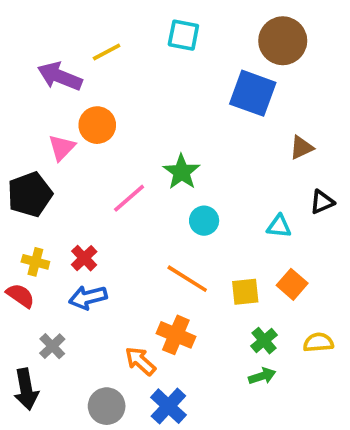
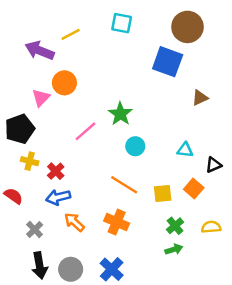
black triangle: (322, 202) -> (214, 165), moved
yellow cross: (35, 262) -> (30, 161), moved
orange arrow: (140, 361) -> (74, 222), moved
black arrow: (26, 389) -> (40, 266), moved

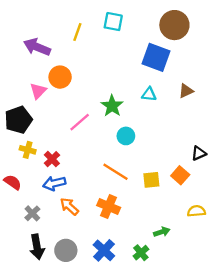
yellow line: (71, 34) -> (77, 32), moved, turned -42
cyan triangle: (185, 150) -> (149, 94), moved
green cross: (175, 226) -> (141, 253), moved

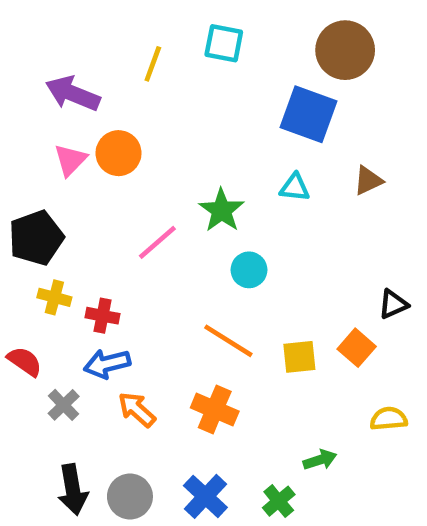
pink triangle: (38, 91) -> (70, 160), moved
red cross: (52, 159) -> (102, 316), turned -35
gray cross: (32, 213) -> (64, 405), moved

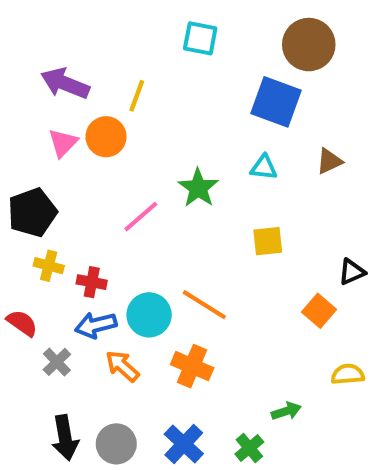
yellow line: (153, 64) -> (137, 96), moved
cyan circle: (249, 270) -> (149, 315), moved, size x1.4
yellow square: (299, 357) -> (268, 241), moved

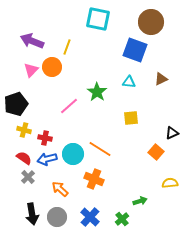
cyan square: (200, 38) -> (98, 19), size x1.4
red semicircle: (22, 323) -> (24, 158), moved
orange arrow: (122, 366) -> (60, 189), moved

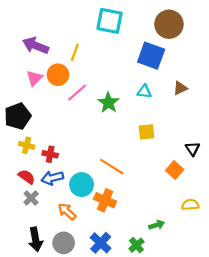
pink line: (69, 106) -> (77, 93), moved
black triangle: (172, 133) -> (193, 149), turned -40
cyan circle: (73, 154) -> (82, 185), moved

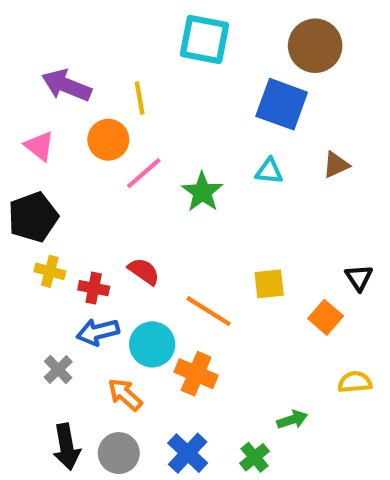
yellow line: (75, 52) -> (140, 98), turned -30
pink triangle: (34, 78) -> (39, 146), moved, turned -36
yellow square: (147, 132) -> (269, 284), moved
red semicircle: (27, 177) -> (144, 271), moved

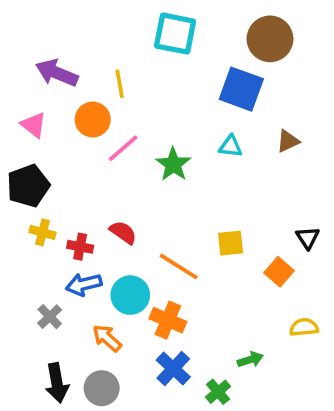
blue cross: (188, 453) -> (173, 369), moved

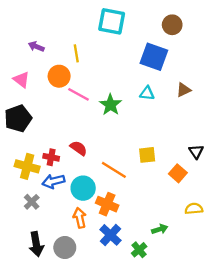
brown circle: (270, 39) -> (172, 25), size x0.7
purple arrow: (57, 73) -> (36, 46), size x0.6
pink line: (123, 148) -> (79, 94), turned 70
yellow cross: (43, 232) -> (27, 166), moved, size x1.5
orange arrow: (107, 338) -> (80, 218), moved, turned 36

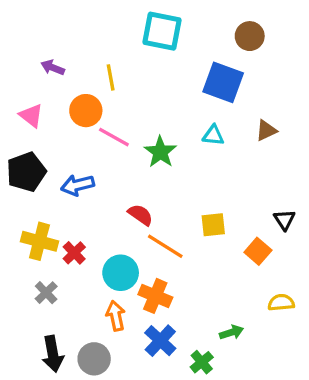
red semicircle: (79, 148) -> (140, 215), moved
red cross: (51, 157) -> (74, 253), moved, turned 35
blue arrow: (53, 181) -> (78, 185), moved

